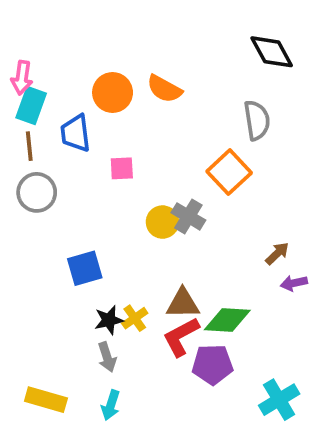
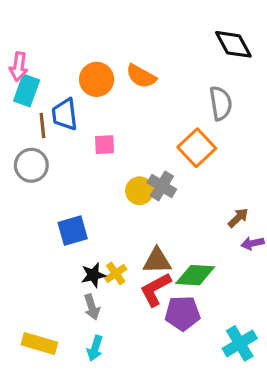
brown line: (29, 146) -> (42, 126), moved

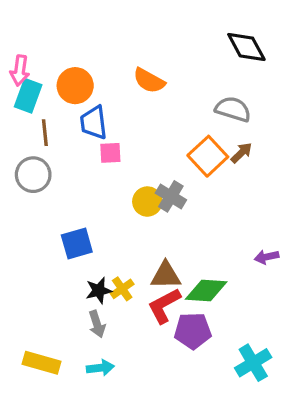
orange circle: (97, 79) -> (75, 86), moved
gray semicircle: (221, 103) -> (233, 109), turned -64
blue trapezoid: (65, 114) -> (94, 123), moved
brown arrow: (238, 218) -> (241, 153), moved
cyan arrow: (95, 348) -> (100, 368), turned -115

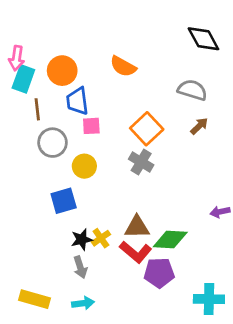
orange square: (208, 156) -> (147, 129), moved
gray circle: (33, 175) -> (52, 143), moved
yellow circle: (147, 202) -> (84, 166), moved
red L-shape: (164, 306) -> (136, 252), turned -112
cyan cross: (253, 363) -> (209, 299), turned 32

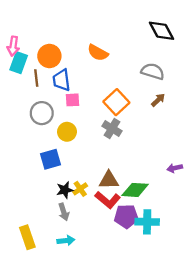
brown line: (37, 109) -> (36, 78), moved
yellow rectangle: (34, 299) -> (27, 237), turned 55
cyan cross: (209, 299) -> (147, 222), moved

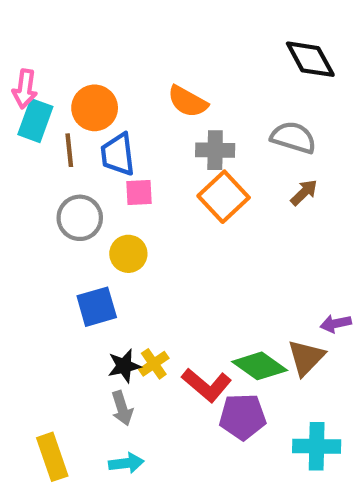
gray cross: (112, 128) -> (215, 150), moved, turned -30
brown triangle: (109, 180) -> (306, 357), moved, turned -45
green diamond: (135, 190) -> (260, 366), turned 32
cyan cross: (147, 222) -> (317, 446), moved

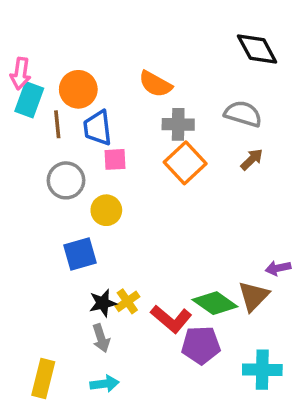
yellow rectangle: (52, 457) -> (43, 378), turned 33

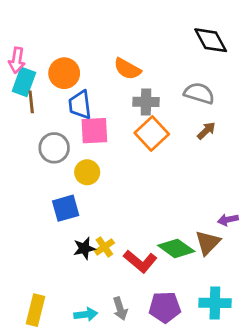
brown line: (57, 124) -> (31, 102), moved
pink square: (115, 159) -> (94, 131), size x1.5
gray arrow: (101, 338) -> (120, 309), moved
purple pentagon: (201, 345) -> (165, 307), moved

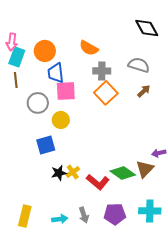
brown line: (31, 102) -> (16, 80), moved

